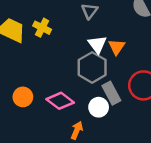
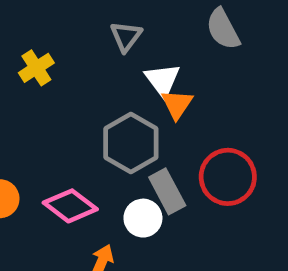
yellow cross: (42, 28) -> (36, 68), turned 30
white triangle: (97, 44) -> (162, 80), moved

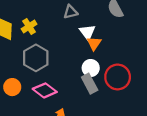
gray triangle: (126, 36) -> (71, 12), turned 40
gray hexagon: (131, 143) -> (36, 58), moved
white circle: (143, 218) -> (91, 68), moved

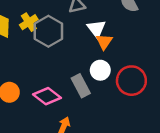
gray hexagon: (36, 58) -> (48, 31), moved
gray rectangle: (90, 84) -> (81, 86), moved

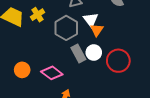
gray hexagon: (48, 31) -> (66, 28), moved
gray rectangle: (81, 86) -> (78, 54), moved

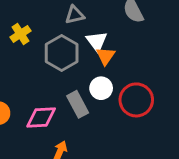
gray rectangle: (78, 54) -> (78, 104), moved
pink diamond: (52, 73) -> (41, 118), turned -40

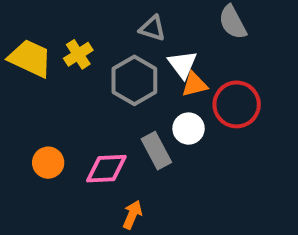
gray triangle: (75, 15) -> (152, 28), turned 30
orange triangle: (106, 56) -> (195, 84), turned 42
red circle: (136, 100) -> (237, 104), moved

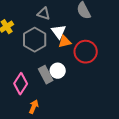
white circle: (189, 129) -> (58, 71), moved
pink diamond: (106, 169) -> (21, 84), turned -55

